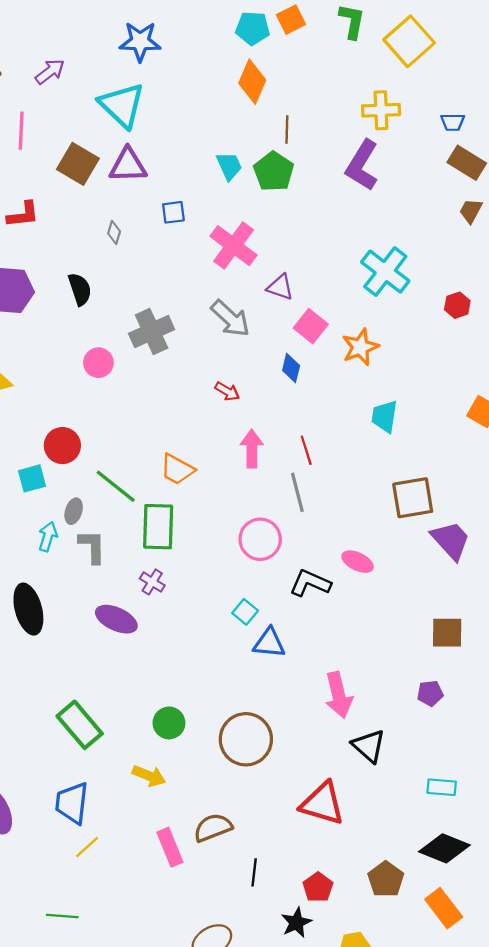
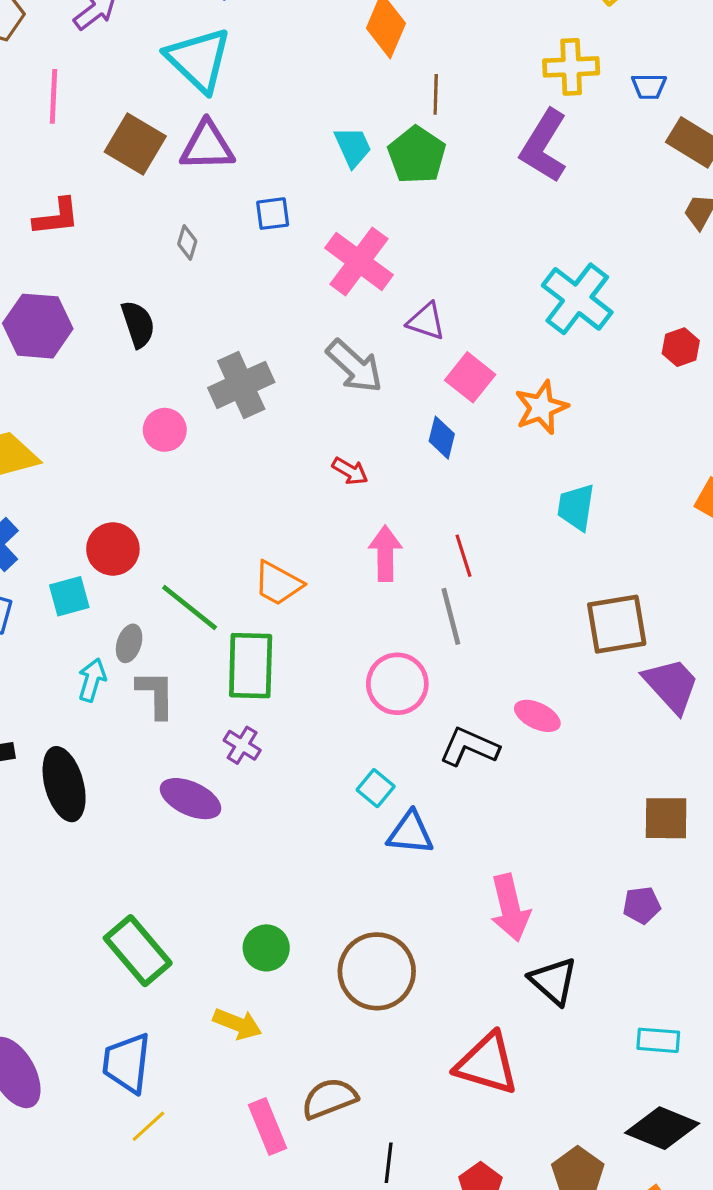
blue trapezoid: (453, 122) -> (649, 86), moved

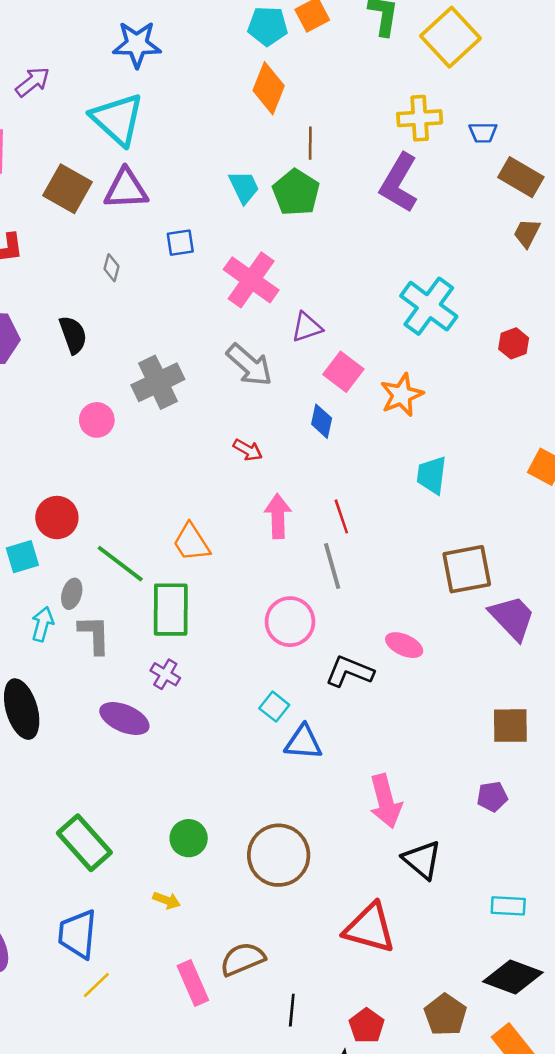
purple triangle: (426, 321) -> (307, 327), turned -36
orange trapezoid: (278, 583) -> (191, 542), turned 30
yellow arrow: (237, 1024) -> (167, 900), size x0.7

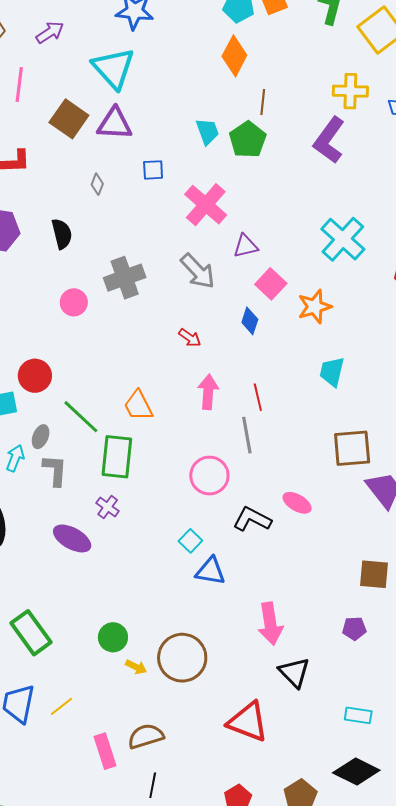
yellow arrow: (167, 900) -> (136, 667), moved
yellow line: (96, 985) -> (61, 706), moved
black line: (292, 1010) -> (153, 785), moved

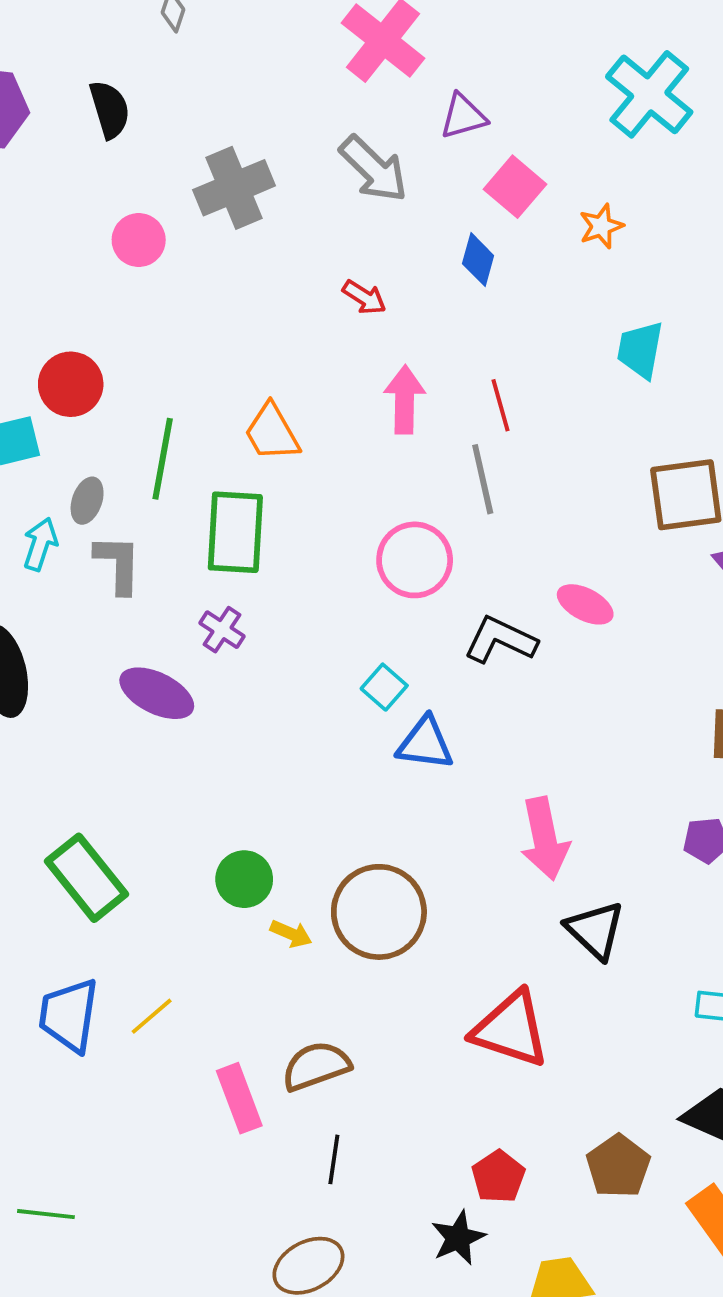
orange star: (315, 307) -> (601, 226), size x0.7
green line: (81, 417) -> (163, 459), turned 60

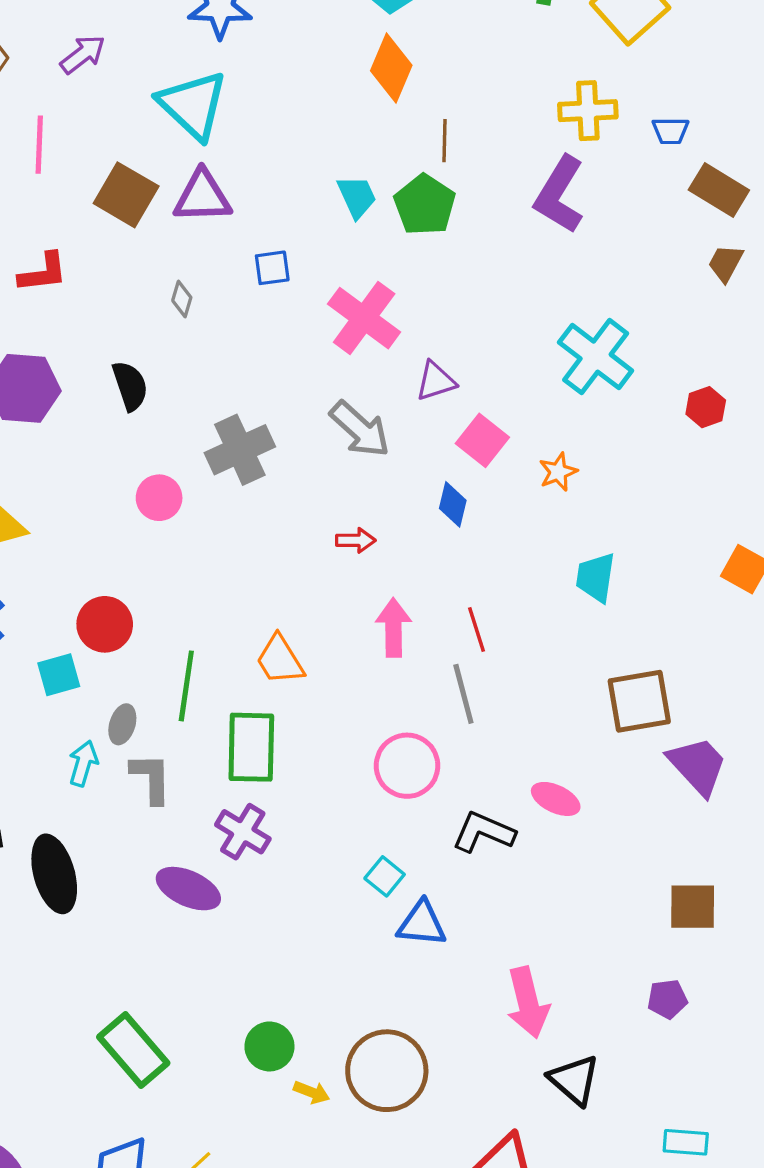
red arrow: (364, 297) -> (356, 540), turned -30
purple cross: (222, 630) -> (243, 832), size x1.4

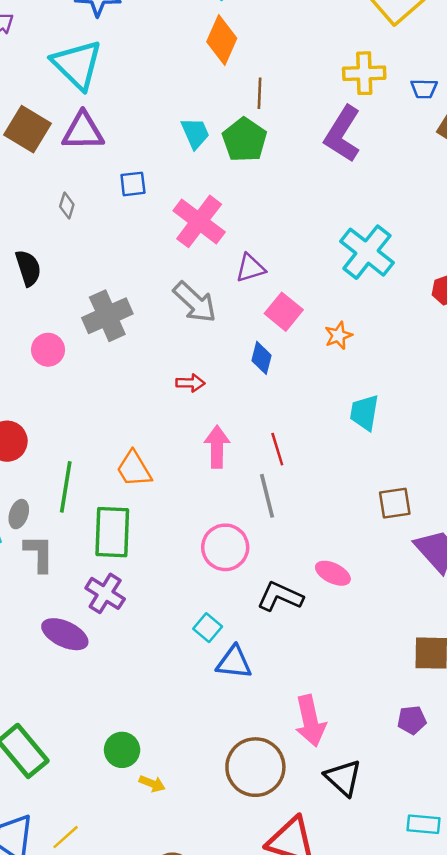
brown square: (639, 701) -> (395, 503), size x0.7
brown circle: (387, 1071) -> (255, 767), moved

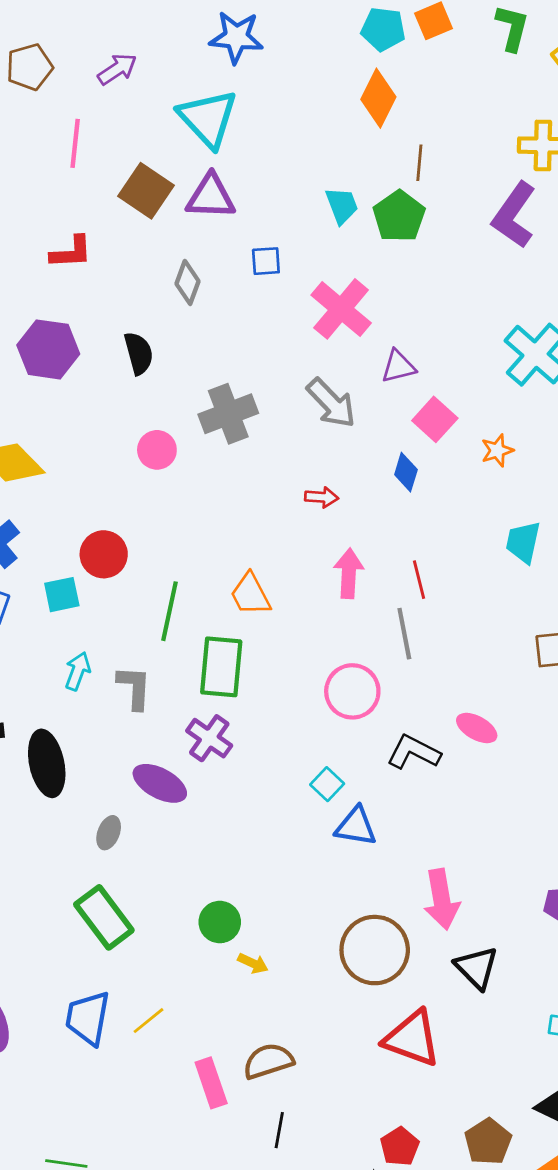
gray diamond: (67, 206) -> (187, 282), size x1.4
gray ellipse: (19, 514) -> (109, 833), moved

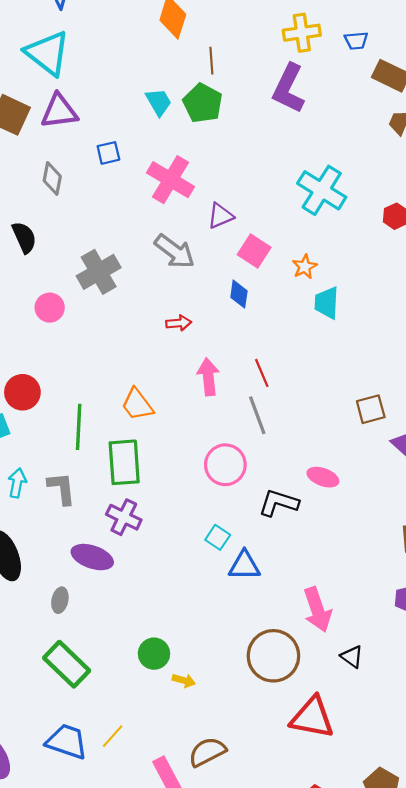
cyan trapezoid: (523, 542) -> (327, 303), moved
black triangle: (477, 968) -> (352, 657), size x0.7
blue trapezoid: (88, 1018) -> (67, 742), turned 108

